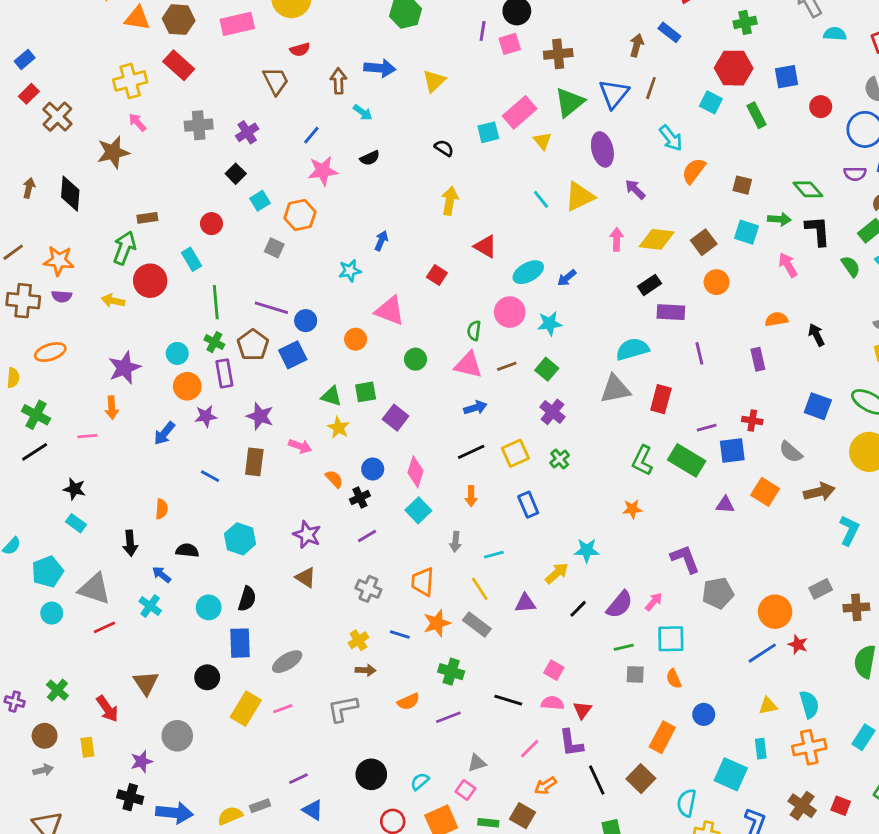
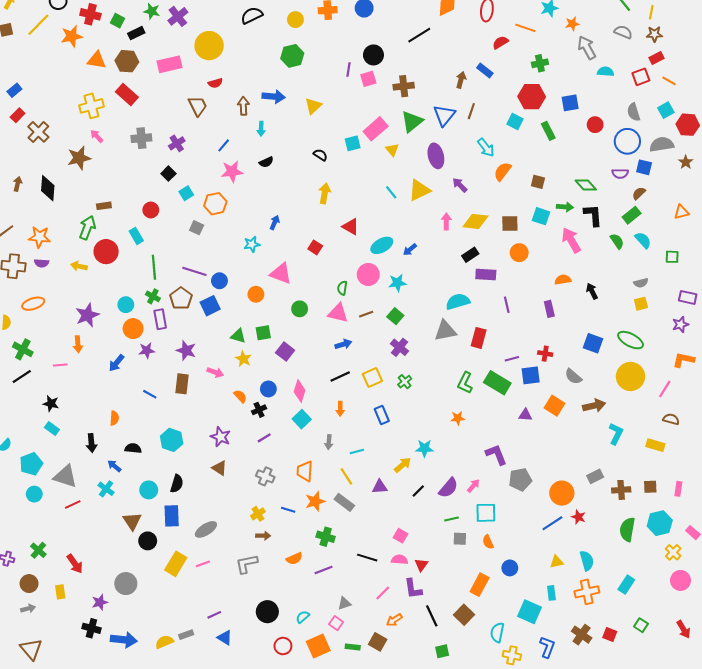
cyan arrow: (363, 112) -> (261, 129), turned 56
brown square: (704, 242) -> (510, 224), turned 36
pink arrow: (788, 265) -> (571, 240), size x1.4
brown triangle: (146, 683) -> (132, 521), moved

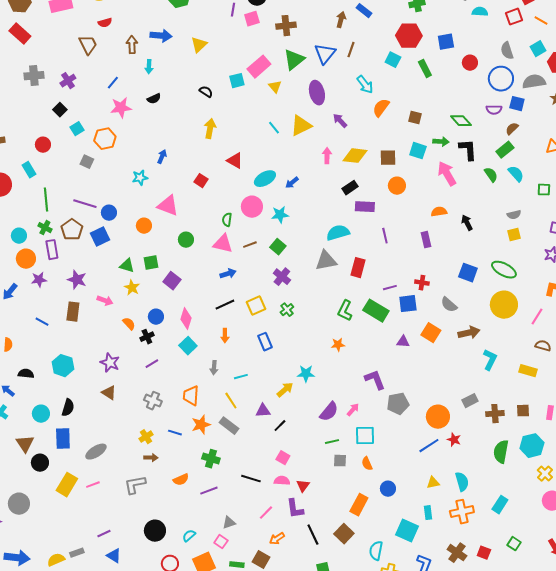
black line: (418, 491) -> (280, 426), moved

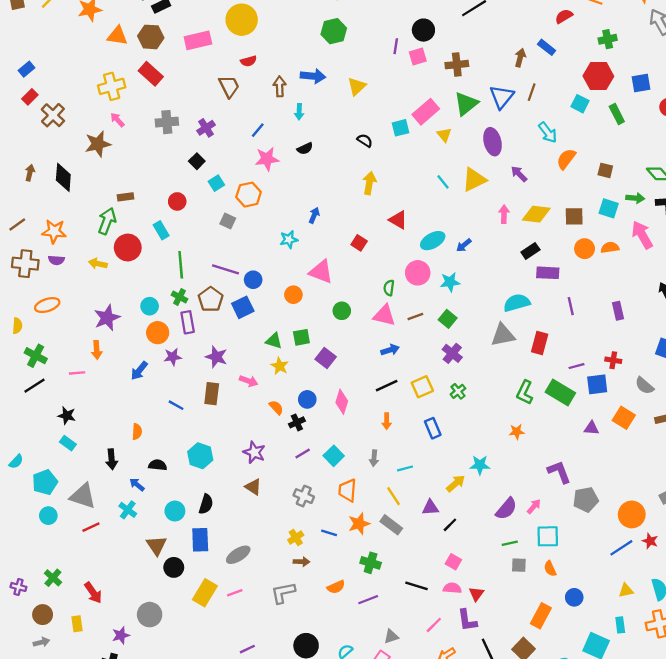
orange semicircle: (439, 212) -> (610, 248), moved
cyan square: (188, 346) -> (334, 456), moved

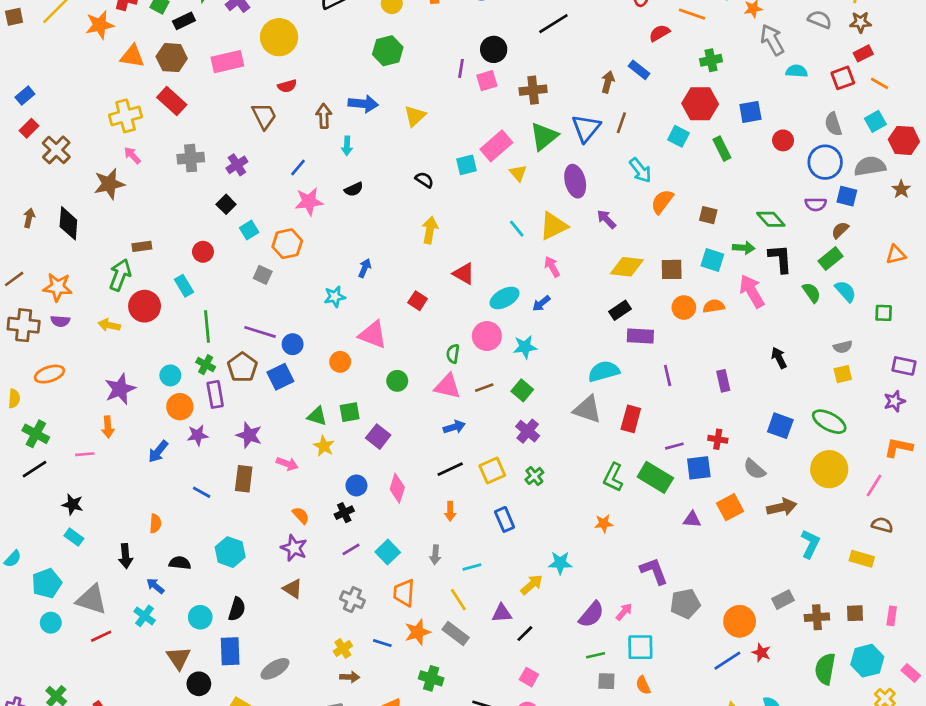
pink arrow: (504, 214) -> (552, 267), moved, turned -30
gray triangle: (503, 335) -> (587, 409), turned 30
orange semicircle: (276, 407) -> (301, 515), moved
orange square: (624, 418) -> (730, 507), turned 30

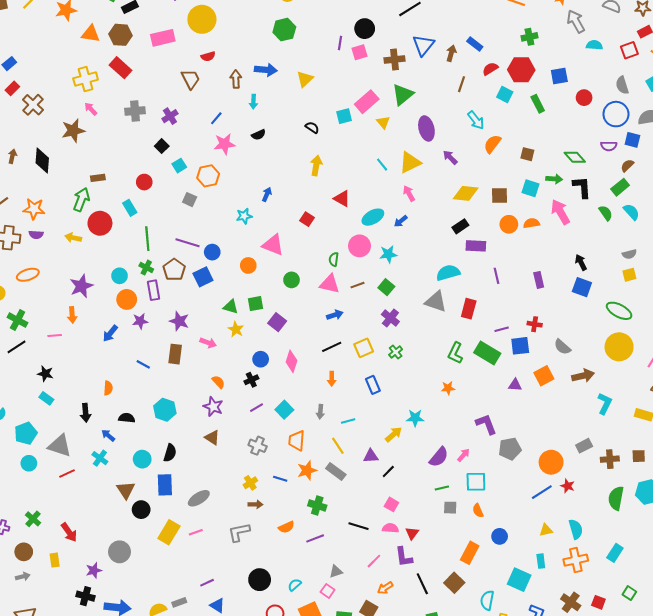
red semicircle: (659, 33) -> (490, 69), moved
blue triangle: (586, 128) -> (423, 45), moved
blue square: (780, 426) -> (582, 287), moved

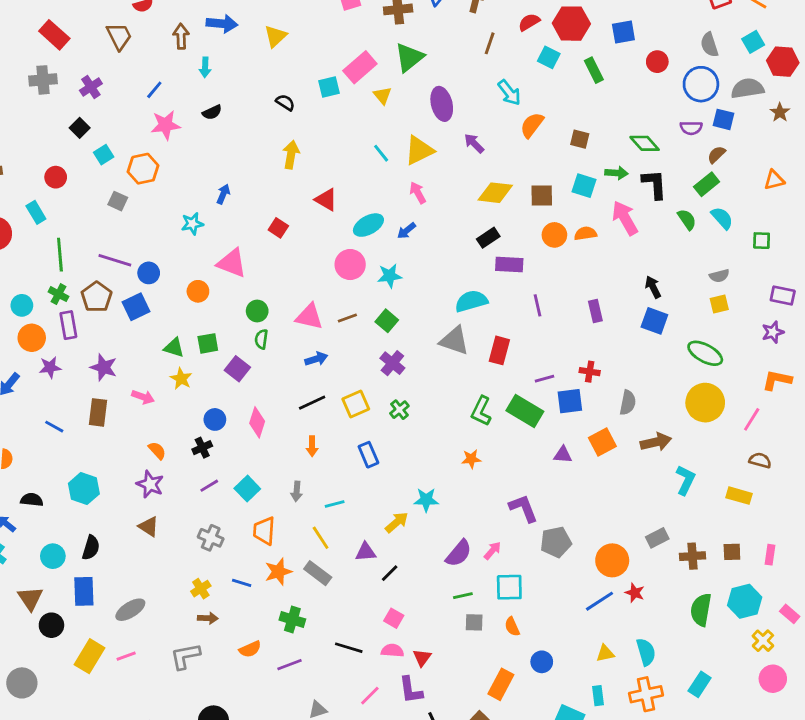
red rectangle: (121, 68) -> (54, 35), moved
green semicircle: (334, 259) -> (261, 339), moved
gray semicircle: (562, 347) -> (628, 403), turned -120

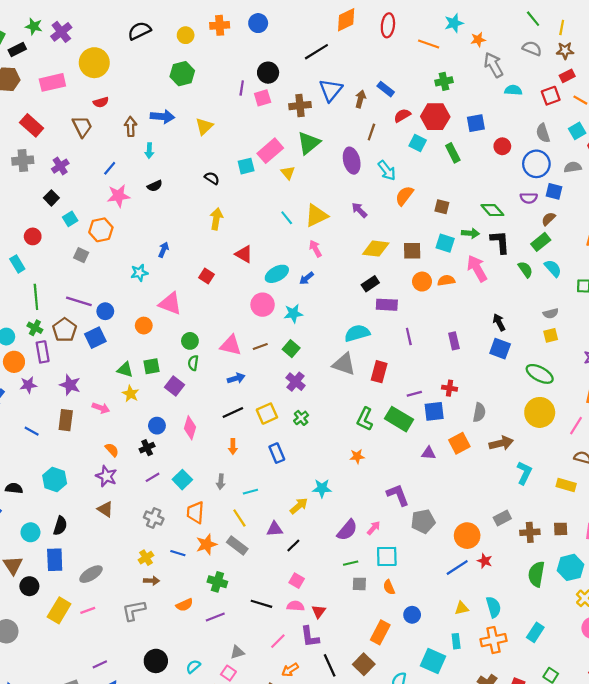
gray semicircle: (747, 88) -> (573, 167), size x0.7
purple ellipse: (442, 104) -> (352, 161), moved

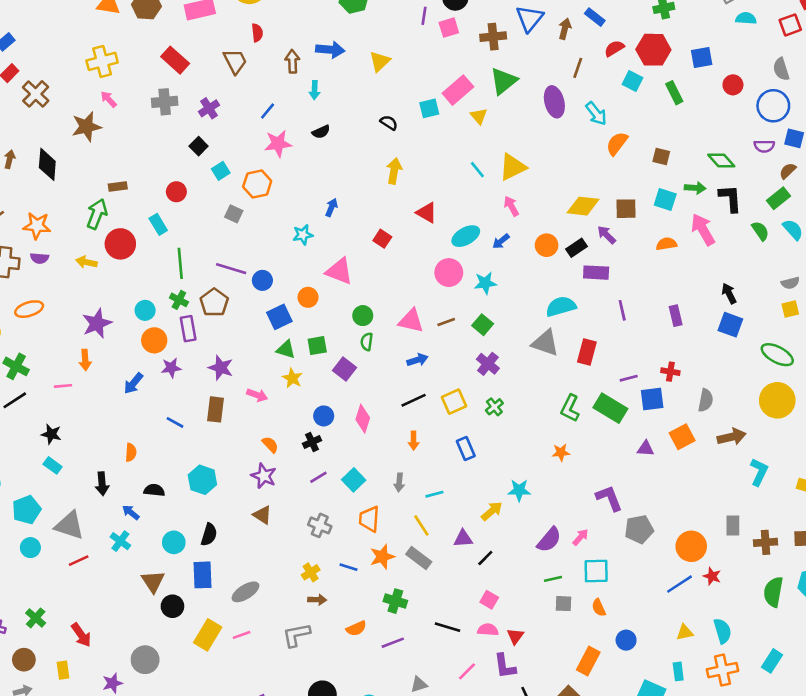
red semicircle: (101, 102) -> (257, 33), turned -80
purple arrow: (359, 210) -> (606, 235), moved
orange circle: (422, 282) -> (547, 245), moved
blue square: (95, 338) -> (279, 317), moved
gray rectangle: (502, 518) -> (733, 525), turned -63

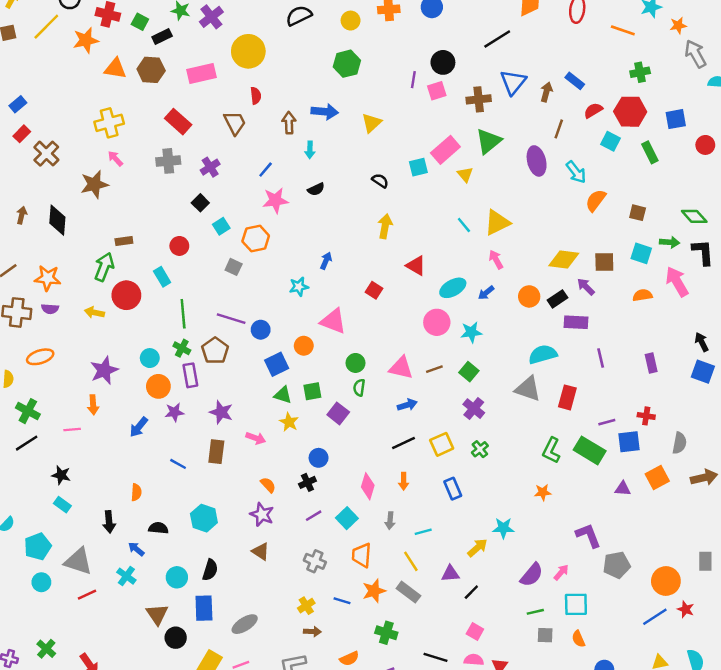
pink diamond: (363, 419) -> (368, 486), moved

